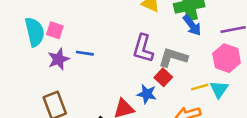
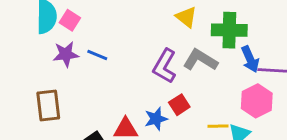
blue arrow: (192, 25) -> (250, 59), moved
gray L-shape: (173, 57) -> (200, 60), moved
blue star: (147, 94) -> (156, 119), turned 30

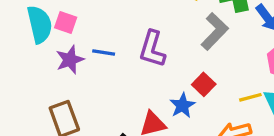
gray L-shape: (200, 60) -> (215, 31), turned 116
purple L-shape: (165, 66) -> (152, 49), moved

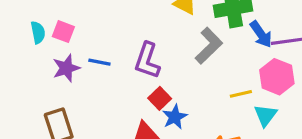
cyan semicircle: (40, 24) -> (38, 32), size x0.6
red square: (204, 84) -> (160, 98), moved
yellow line: (250, 97) -> (241, 94), moved

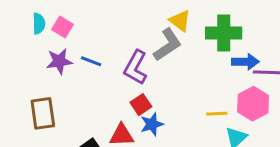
blue arrow: (261, 34) -> (245, 62), turned -65
gray L-shape: (209, 46) -> (168, 45), moved

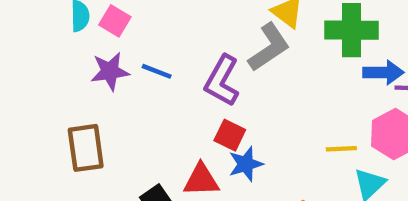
red square: (141, 105) -> (230, 135), turned -30

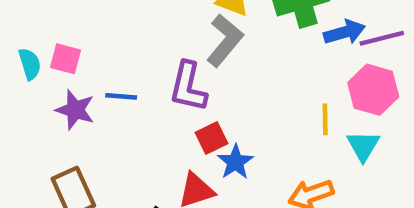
purple star: (110, 71) -> (75, 110), turned -30
red square: (230, 135) -> (211, 138), turned -36
yellow line: (341, 149) -> (325, 119), turned -72

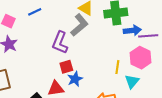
blue line: (121, 96) -> (35, 12), moved, turned -40

